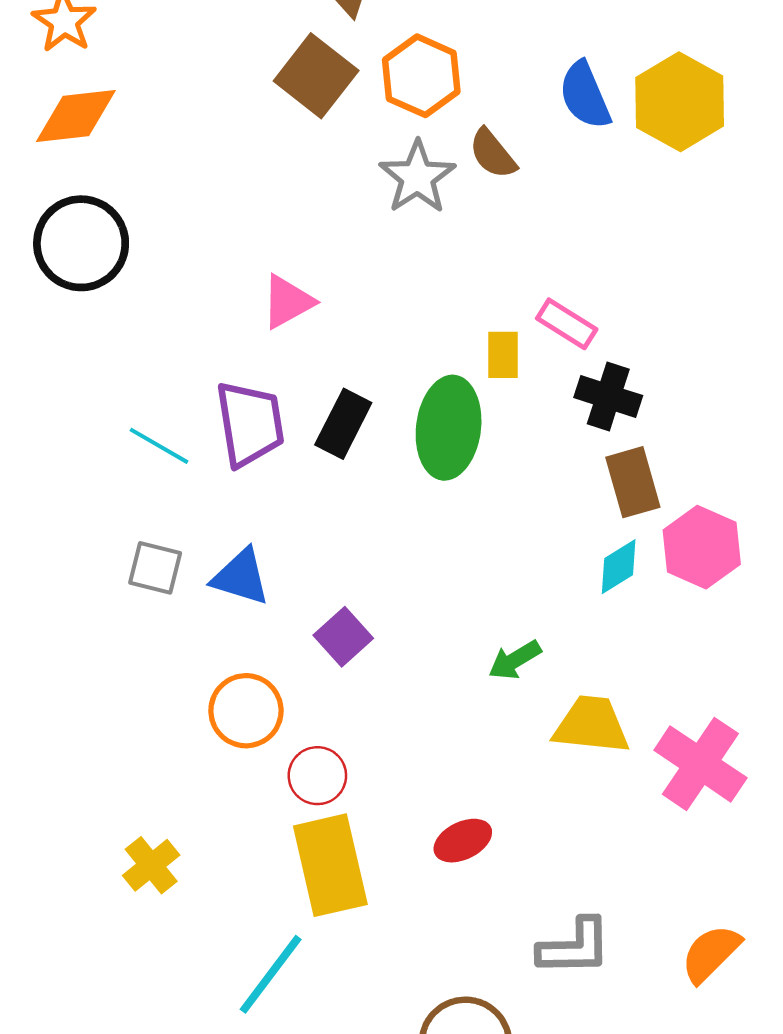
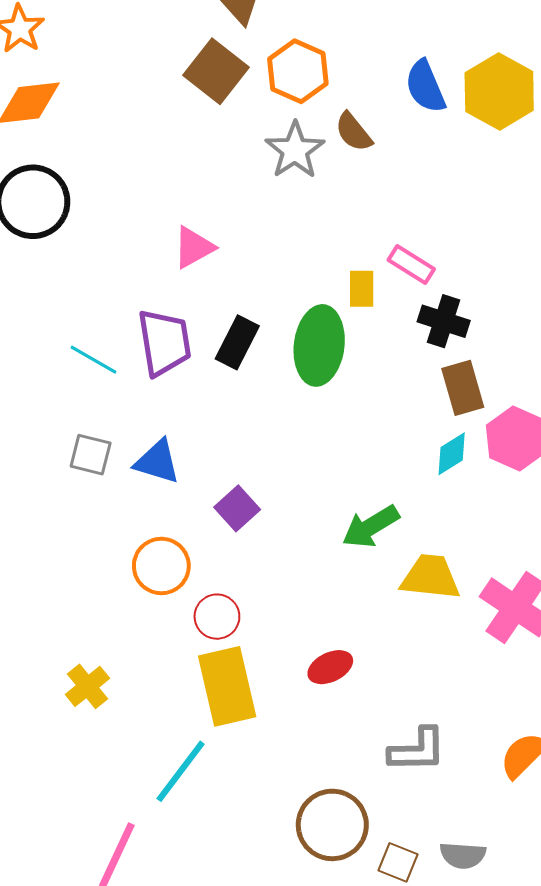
green arrow: (515, 660) -> (371, 527), size x1.4

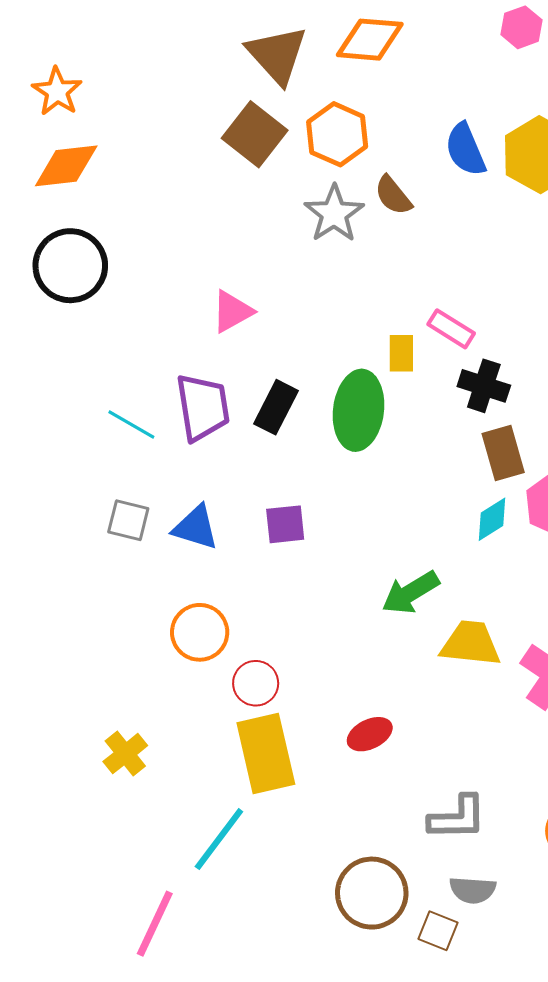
purple square: (237, 508) -> (285, 524), moved, turned 36
gray semicircle: (463, 855) -> (473, 890), moved

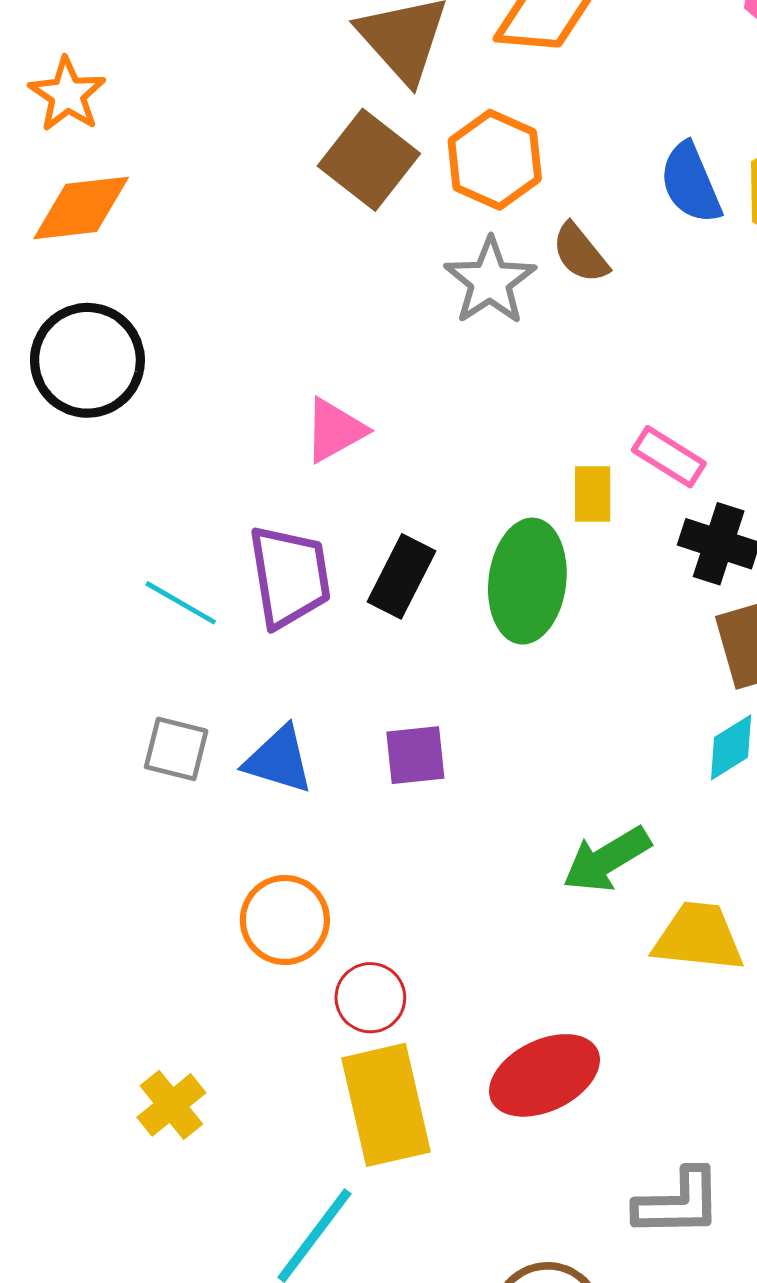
red ellipse: (370, 734) -> (545, 1075), size x1.6

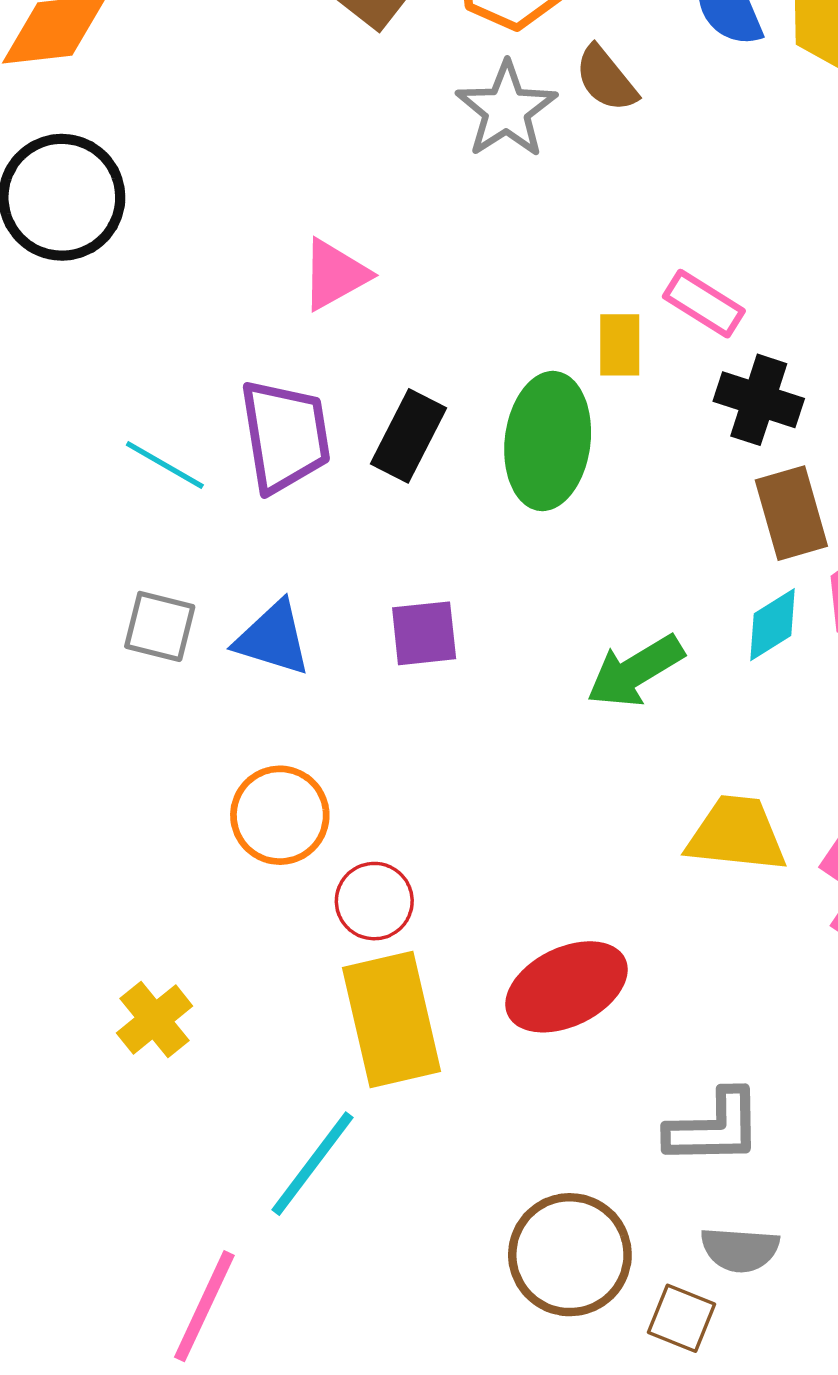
green arrow: (607, 859) -> (635, 671), moved

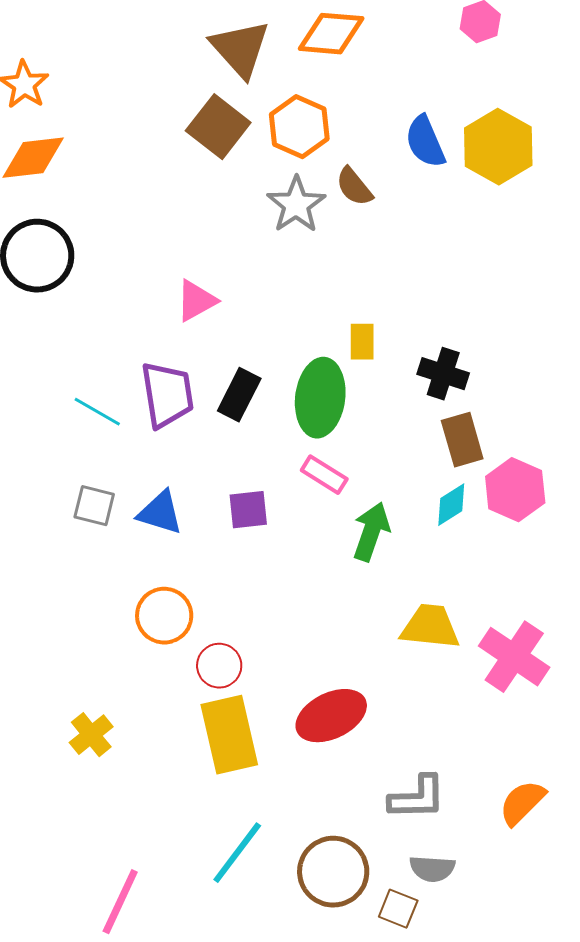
pink rectangle: (704, 304) -> (324, 475), moved
green arrow: (635, 671) -> (371, 532), turned 140
cyan line: (312, 1164) -> (237, 853), moved

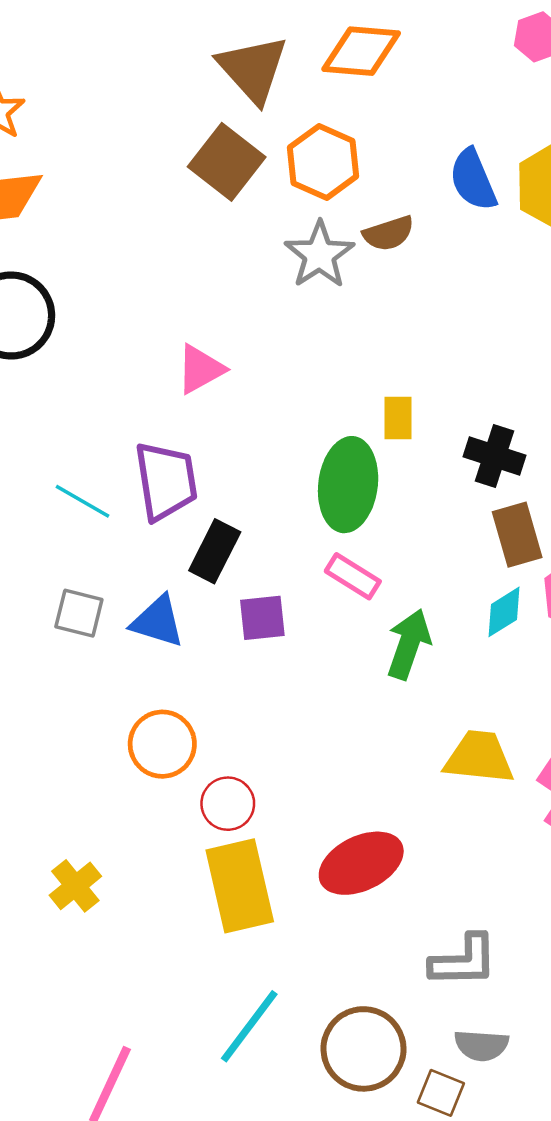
brown semicircle: (354, 187) -> (389, 233), turned -69
black rectangle: (239, 395) -> (215, 551), moved

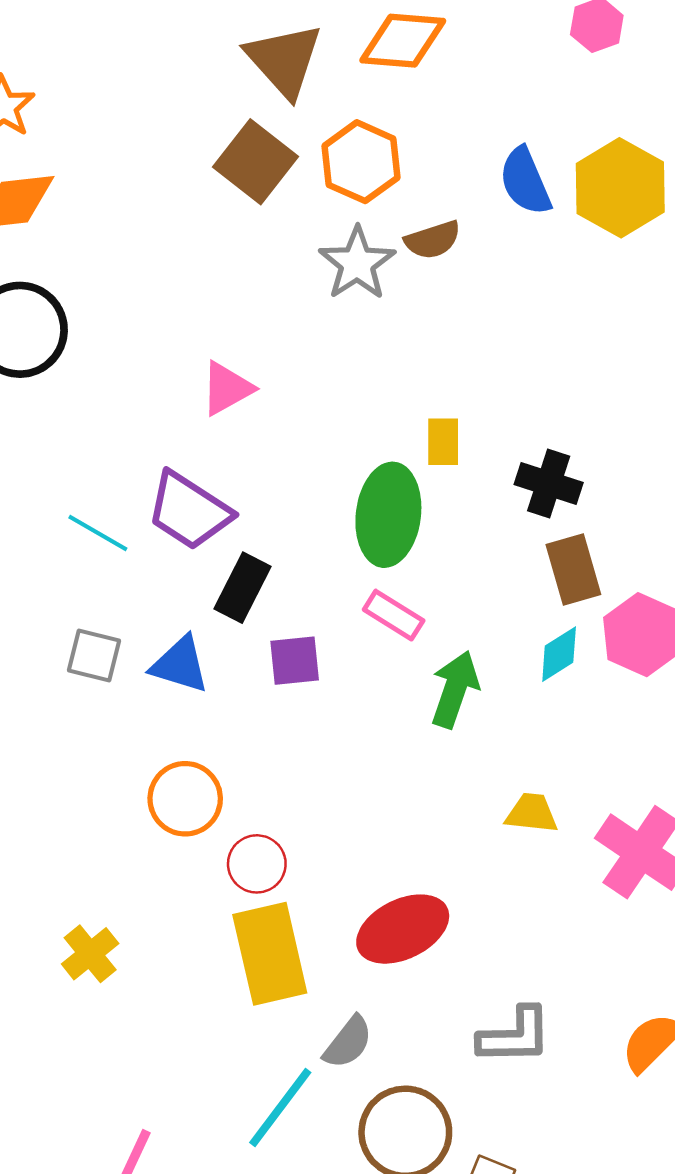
purple trapezoid: (166, 481) -> (189, 511), turned 132
yellow trapezoid: (479, 757) -> (532, 813), size x0.7
gray semicircle: (481, 1045) -> (348, 1042), moved, turned -56

